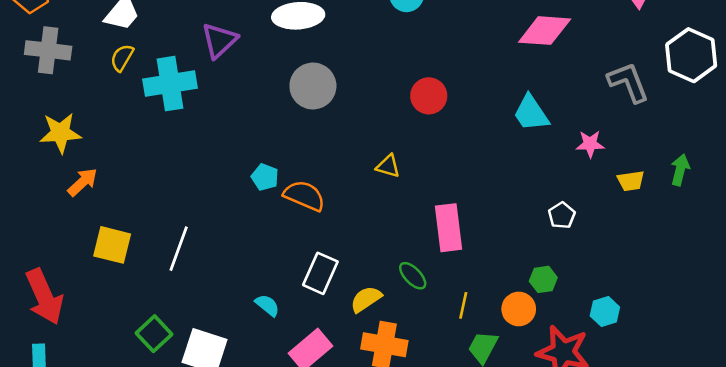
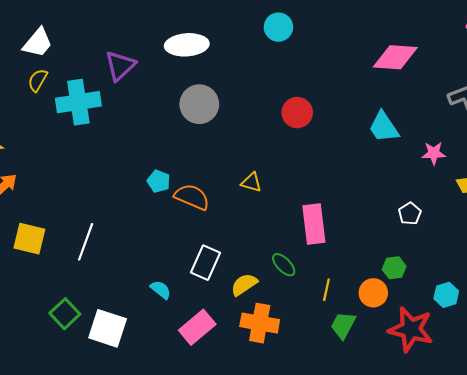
yellow triangle: (388, 166) -> (251, 182), moved

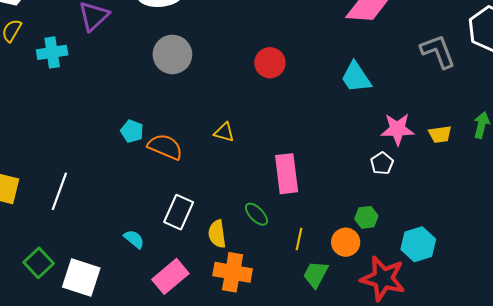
cyan cross: (78, 102) -> (52, 52), size x0.7
pink star: (434, 153) -> (398, 129), moved, size x1.4
yellow semicircle: (244, 284) -> (217, 234), turned -64
cyan hexagon: (446, 295) -> (418, 244), size x1.4

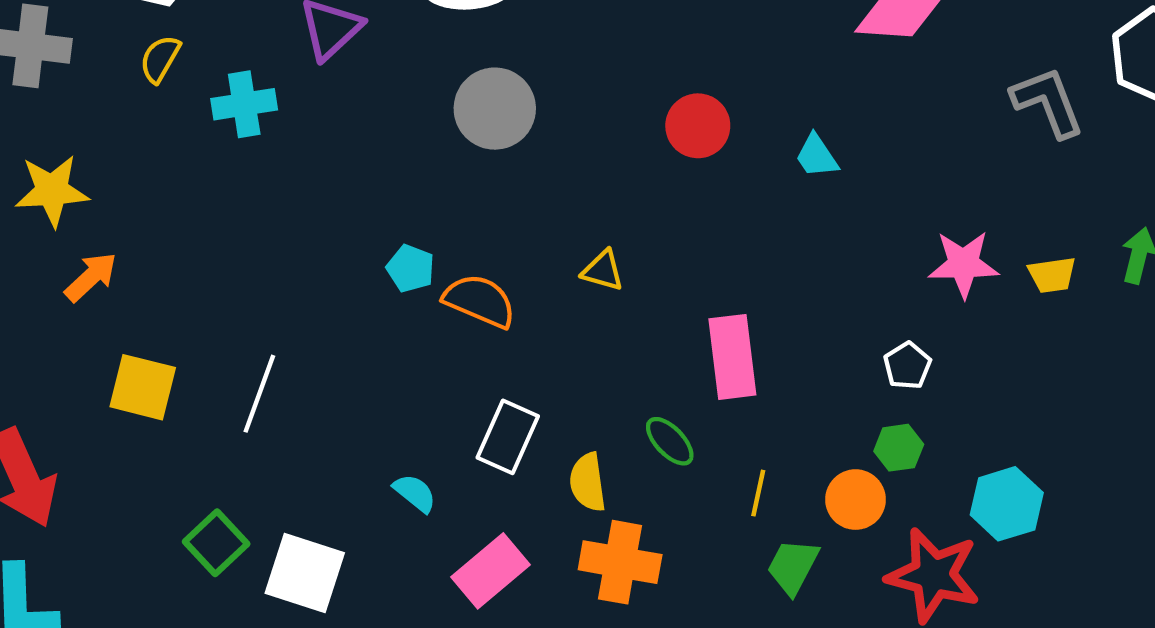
cyan trapezoid: (356, 77) -> (817, 156), moved, size x0.7
white pentagon: (382, 163) -> (907, 366), moved

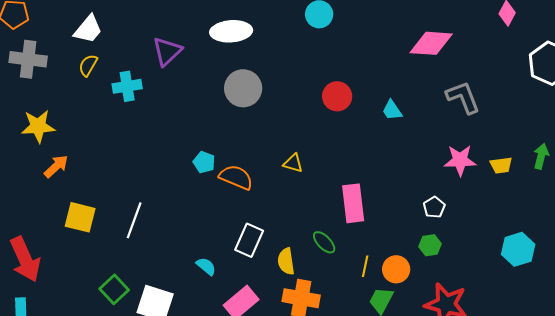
gray L-shape: (1048, 102) -> (463, 97), moved
orange circle: (856, 500) -> (396, 269), moved
cyan hexagon: (1007, 504) -> (518, 249), moved

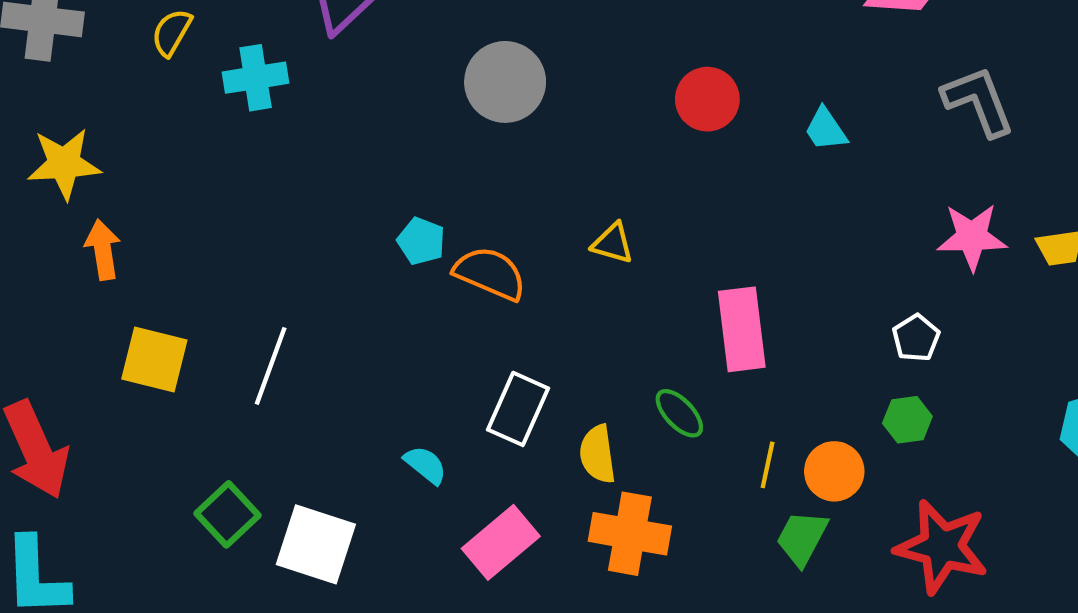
orange arrow: (56, 166) -> (103, 250), turned -56

